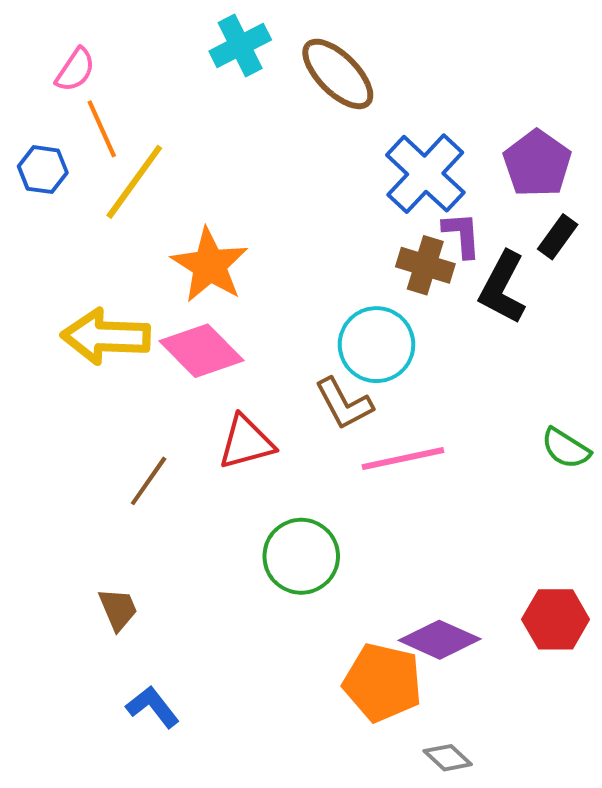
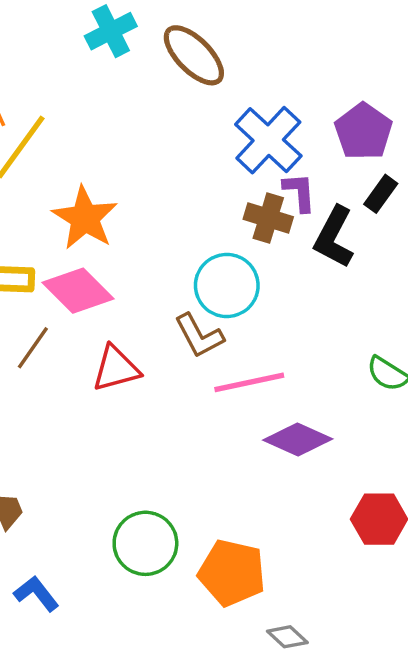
brown line: (149, 481) -> (33, 348), moved
green circle: (301, 556) -> (145, 543), moved
purple diamond: (440, 640) -> (298, 440), moved

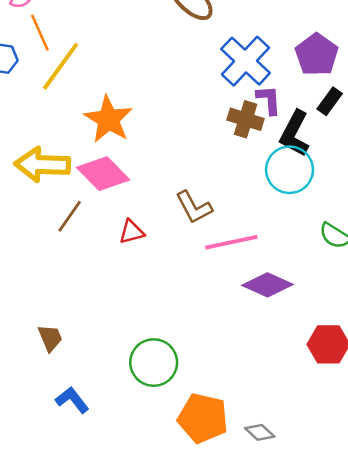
cyan circle: (227, 285) -> (290, 170), moved
red triangle: (116, 369) -> (132, 232), size x0.7
orange pentagon: (232, 573) -> (203, 418), moved

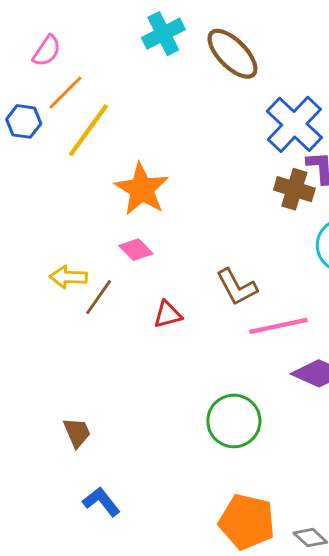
orange line: (40, 33) -> (65, 93), turned 69
yellow arrow: (42, 165) -> (68, 277), moved, size x0.6
pink diamond: (103, 174) -> (136, 250), size x0.6
green circle: (154, 363) -> (234, 421), moved

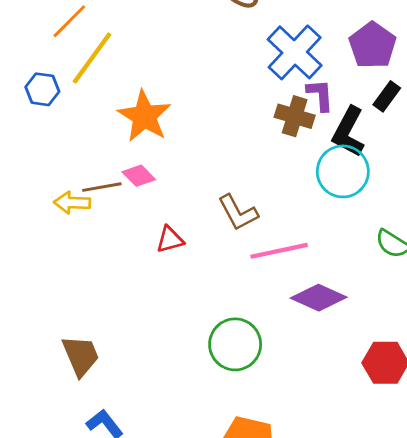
blue hexagon: (24, 121) -> (42, 89), moved
brown line: (99, 297) -> (102, 187), moved, turned 45
brown trapezoid: (77, 432) -> (81, 356), size x1.4

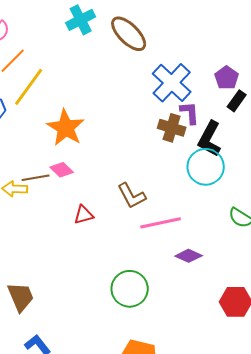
purple pentagon: (373, 45) -> (227, 78), size x0.7
black rectangle: (387, 96) -> (237, 101), moved
purple diamond: (319, 298) -> (189, 256), size x0.7

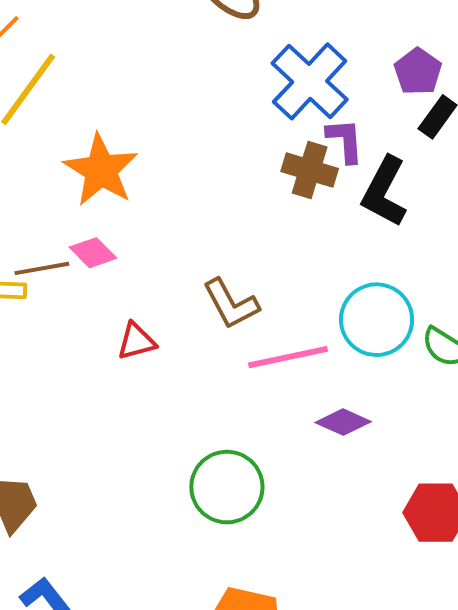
cyan circle: (206, 167) -> (377, 320), moved

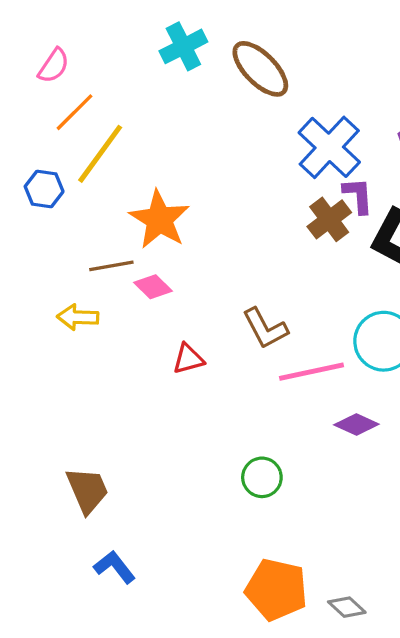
brown cross: (310, 170) -> (329, 219), turned 36
brown line: (42, 268) -> (111, 266), moved
green circle: (227, 487) -> (262, 477), size x0.7

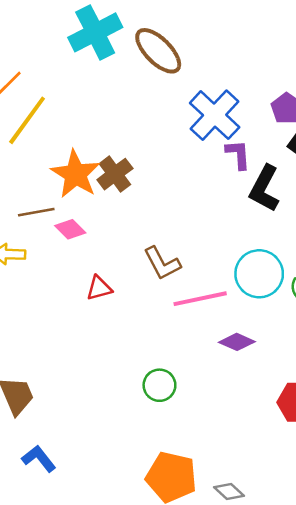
cyan cross: (183, 46) -> (95, 32), size x1.4
brown cross: (329, 219) -> (115, 174), moved

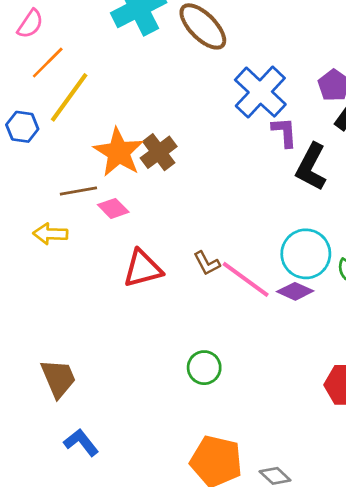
brown L-shape: (162, 263) -> (207, 263), moved, size x0.7
red triangle: (99, 288) -> (143, 269), size x1.5
pink line: (200, 299) -> (246, 279), turned 48
purple diamond: (237, 342) -> (295, 291), moved

